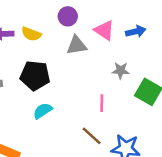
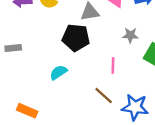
black pentagon: (35, 75) -> (76, 38), moved

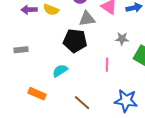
brown line: (104, 96) -> (82, 103), moved
orange rectangle: (27, 111) -> (37, 94), moved

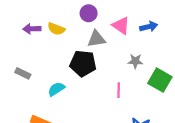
gray rectangle: (21, 50) -> (23, 73), turned 32
cyan semicircle: (60, 71) -> (56, 89), moved

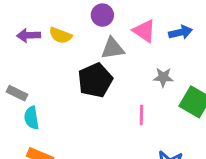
black pentagon: (83, 63) -> (95, 80), turned -30
cyan semicircle: (56, 89) -> (31, 118), moved, turned -66

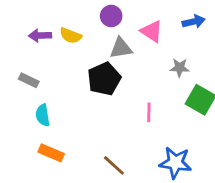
blue arrow: (181, 32) -> (194, 22), moved
gray star: (163, 77) -> (180, 68), moved
gray rectangle: (17, 93) -> (29, 80), moved

